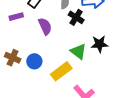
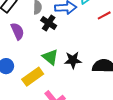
black star: (99, 44) -> (73, 60), moved

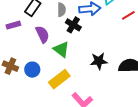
green triangle: (50, 57) -> (61, 49), moved

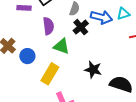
green triangle: (61, 49) -> (61, 46), turned -36
yellow rectangle: (59, 79) -> (50, 74), turned -40

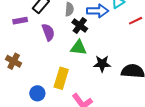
green triangle: (61, 46) -> (79, 48), moved
blue circle: (27, 56) -> (37, 93), moved

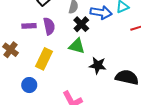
purple rectangle: (20, 21) -> (29, 26), moved
yellow rectangle: (61, 78) -> (44, 59), moved

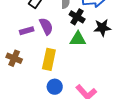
black star: (98, 65) -> (102, 28), moved
blue circle: (29, 85) -> (55, 87), moved

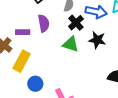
purple rectangle: (27, 31) -> (23, 32), moved
yellow rectangle: (49, 59) -> (22, 61), moved

